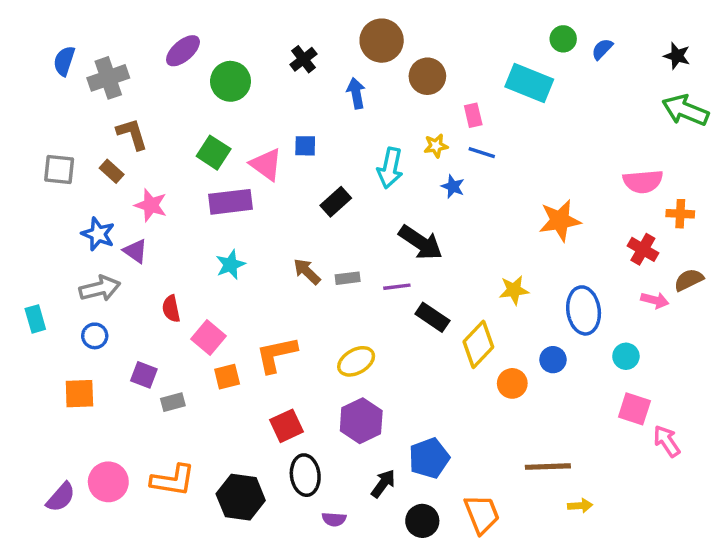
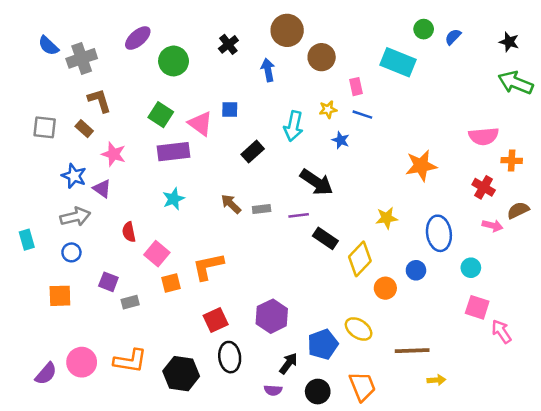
blue semicircle: (64, 61) -> (48, 46), turned -65
yellow ellipse: (356, 361) -> (359, 329), moved, turned 64
purple semicircle: (334, 519) -> (273, 390), moved

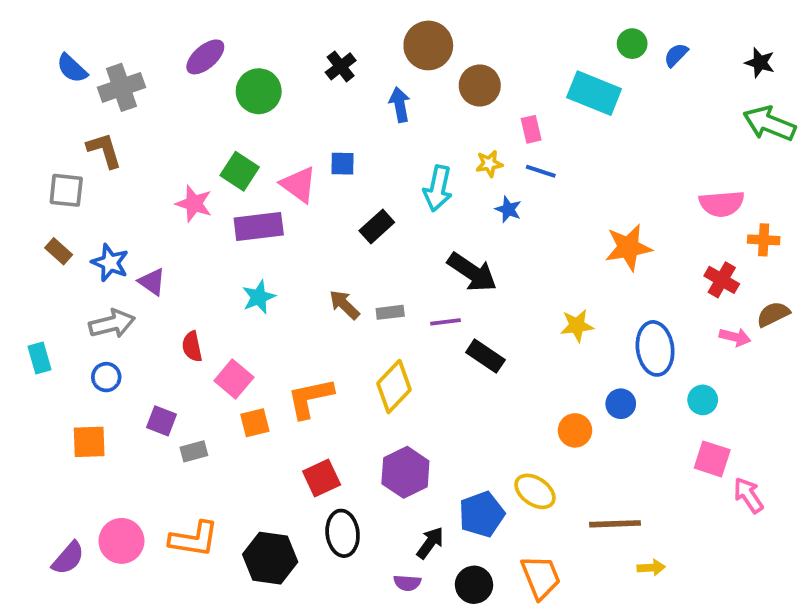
brown L-shape: (100, 101) -> (104, 150), moved
brown rectangle: (84, 129) -> (59, 251), moved
pink star: (114, 154) -> (194, 204), moved
yellow diamond: (360, 259) -> (394, 387), moved

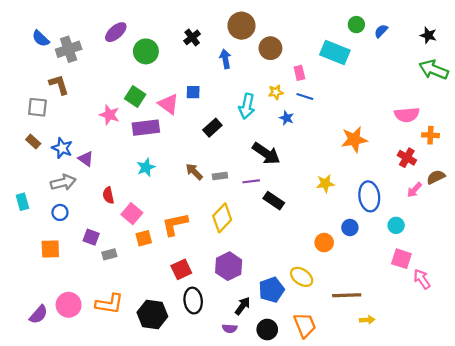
pink arrow: (735, 337) -> (414, 190), turned 119

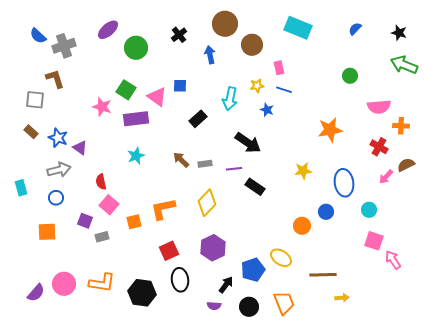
green circle: (356, 25) -> (350, 76), moved
cyan rectangle: (335, 52) -> (298, 28), moved
pink square: (132, 214) -> (109, 205), moved

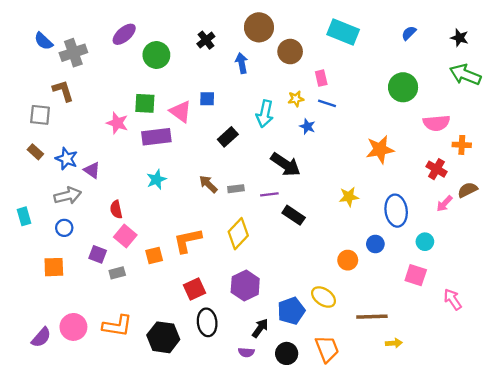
green circle: (350, 76) -> (403, 87), size x1.6
green square: (126, 90) -> (145, 103), turned -30
pink square: (374, 241) -> (416, 275), moved

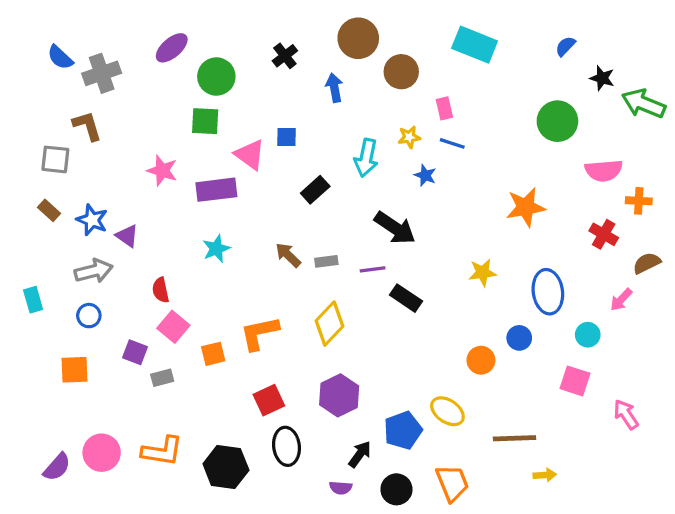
black star: (459, 38) -> (602, 78), moved
green square: (145, 103) -> (205, 121), moved
pink arrow: (445, 204) -> (621, 300), moved

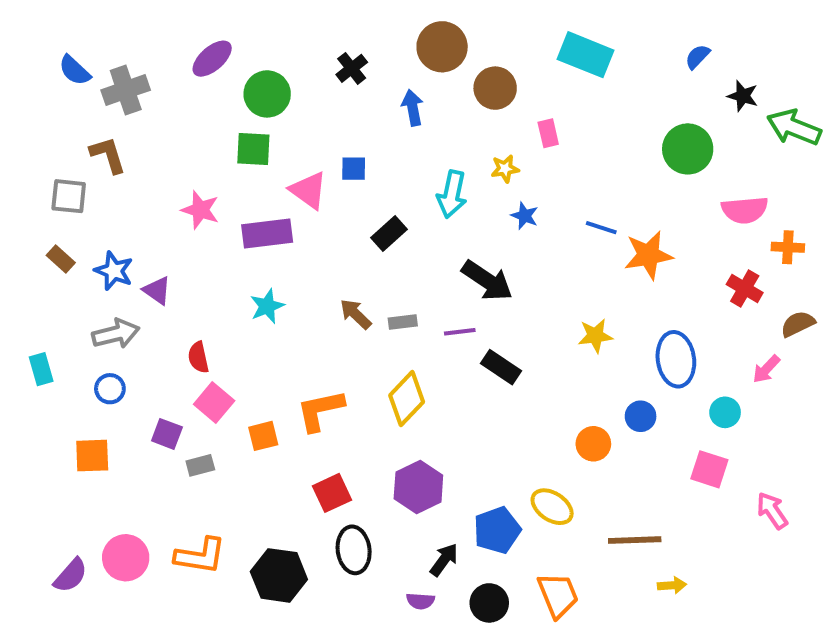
blue line: (452, 143) -> (601, 228), moved

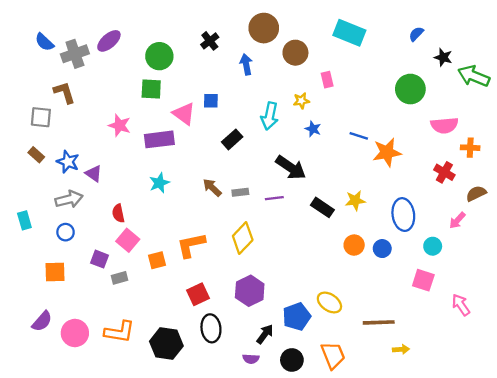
purple ellipse: (212, 59) -> (109, 41), moved
black rectangle: (501, 367) -> (322, 207), moved
orange circle: (593, 444) -> (354, 245), moved
purple semicircle: (71, 575) -> (42, 321), moved

